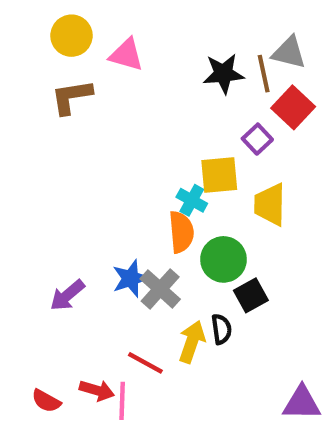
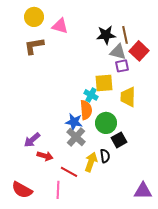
gray triangle: (289, 53) -> (118, 52), moved
purple square: (257, 139) -> (122, 66), turned 32
blue star: (131, 278) -> (74, 122), moved, turned 30
red arrow: (97, 390) -> (45, 156), moved
red semicircle: (46, 401) -> (22, 190), size x1.5

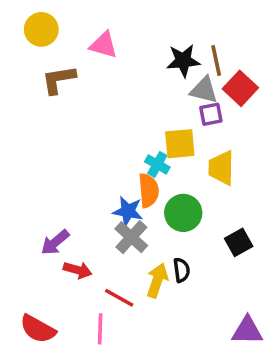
yellow circle: (34, 17) -> (41, 29), moved
black square: (119, 140) -> (239, 242), moved

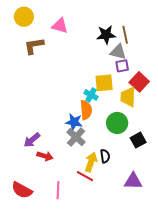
red square: (240, 88) -> (139, 82), moved
green circle: (183, 213) -> (117, 123), moved
red line: (119, 298) -> (85, 176), moved
purple triangle: (247, 331) -> (133, 181), moved

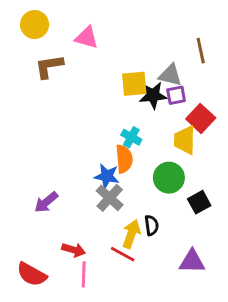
black star: (106, 35) -> (153, 95), moved
brown line: (125, 35) -> (201, 51), moved
yellow square: (104, 83) -> (134, 84), moved
red arrow: (45, 156) -> (74, 250), moved

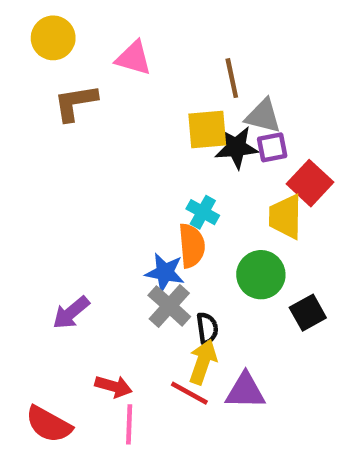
brown line: (201, 51) -> (232, 78), moved
black semicircle: (152, 225) -> (207, 328), moved
purple triangle: (192, 261) -> (245, 391), moved

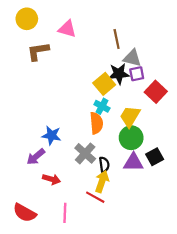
yellow square: (207, 129) -> (104, 84), moved, turned -35
yellow trapezoid: (285, 217) -> (130, 116), moved, turned 30
blue star: (165, 272) -> (51, 135), moved
red arrow: (113, 386) -> (51, 179), moved
purple triangle: (245, 391) -> (133, 162), moved

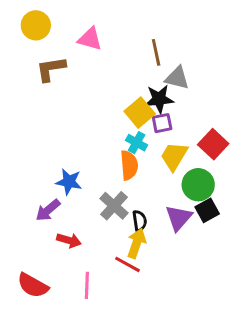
purple square: (137, 74) -> (162, 123), moved
red square: (156, 92) -> (213, 144), moved
green circle: (131, 138) -> (198, 185), moved
purple triangle: (133, 162) -> (179, 218), turned -50

